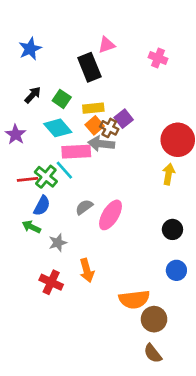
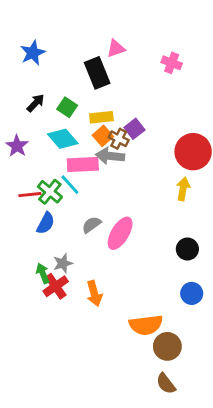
green arrow: (31, 227) -> (43, 273), moved, turned 42
red cross: (51, 282) -> (56, 286), moved, turned 30

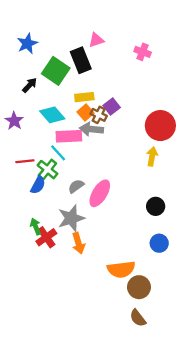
green square: (67, 107) -> (56, 71), moved, size x1.6
green cross: (50, 192) -> (47, 170), moved
gray star: (63, 263) -> (71, 218), moved, size x1.6

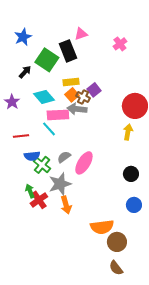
pink cross: (143, 52) -> (120, 44), turned 32
green cross: (47, 170) -> (42, 165), moved
blue semicircle: (38, 185) -> (32, 156), turned 56

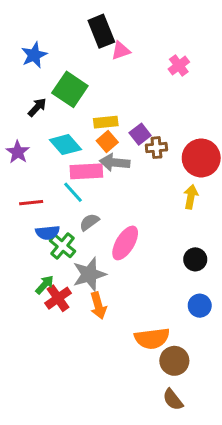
black rectangle: (68, 51) -> (101, 31), moved
brown cross: (83, 97) -> (156, 148), moved, turned -32
gray semicircle: (64, 157) -> (89, 222), moved
green arrow: (30, 191) -> (45, 285), turned 64

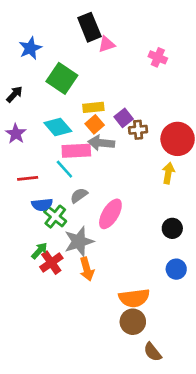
pink cross: (179, 65) -> (158, 57), turned -30
black arrow: (37, 107) -> (14, 94), moved
brown circle: (174, 361) -> (133, 322), moved

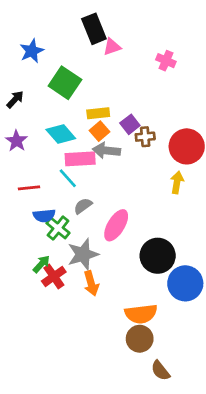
black circle: (172, 228) -> (158, 256), moved, size x1.6
blue circle: (176, 269) -> (185, 283), size x1.6

